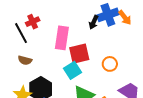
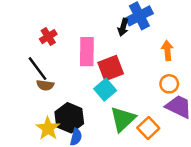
orange arrow: (125, 18) -> (167, 51), moved, turned -140
black line: (21, 33) -> (38, 69), moved
orange circle: (110, 64) -> (169, 84), moved

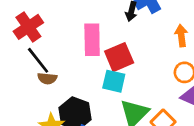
red cross: (48, 37) -> (28, 27), moved, size x1.5
cyan square: (105, 90) -> (114, 81), turned -35

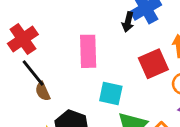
red square: (119, 57) -> (153, 64), moved
brown semicircle: (47, 78) -> (43, 91), turned 60

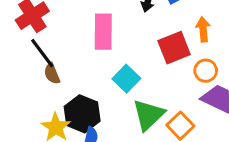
cyan square: (111, 93) -> (126, 79), turned 30

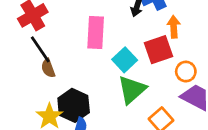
orange arrow: (203, 29) -> (174, 27), moved
cyan square: (126, 79) -> (125, 60), moved
green triangle: (148, 115) -> (132, 90), moved

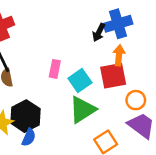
orange arrow: (174, 27) -> (119, 55), moved
pink rectangle: (96, 33) -> (55, 69), moved, size x0.6

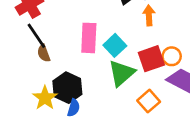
pink rectangle: (55, 69) -> (89, 38), size x1.6
red square: (113, 76) -> (151, 59), moved

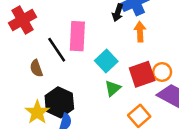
black line: (36, 36) -> (57, 50), moved
pink rectangle: (89, 38) -> (77, 36), moved
green triangle: (121, 73) -> (113, 88), size x0.6

